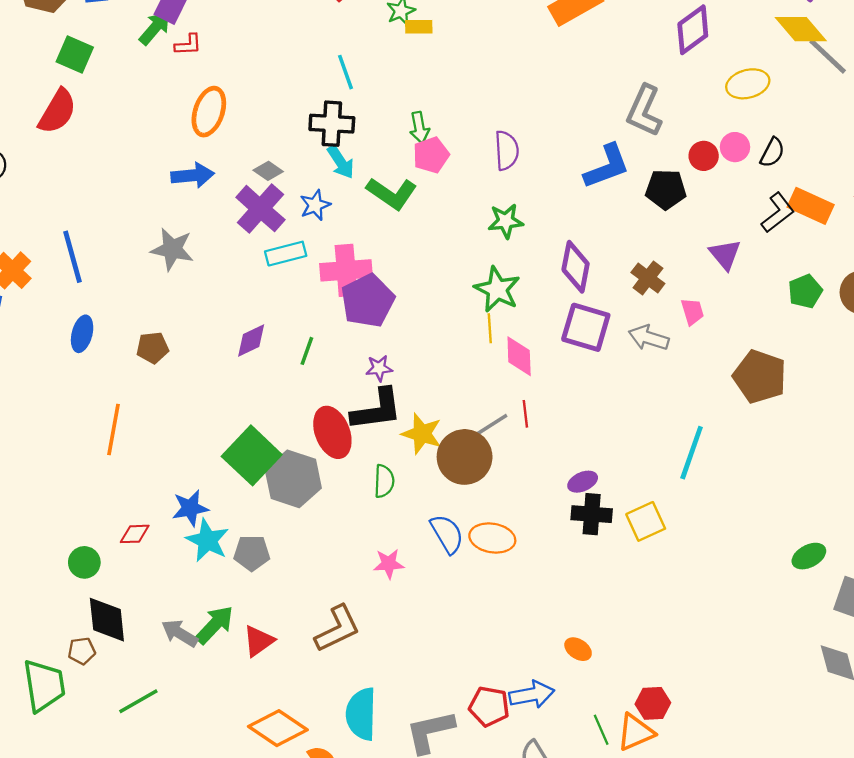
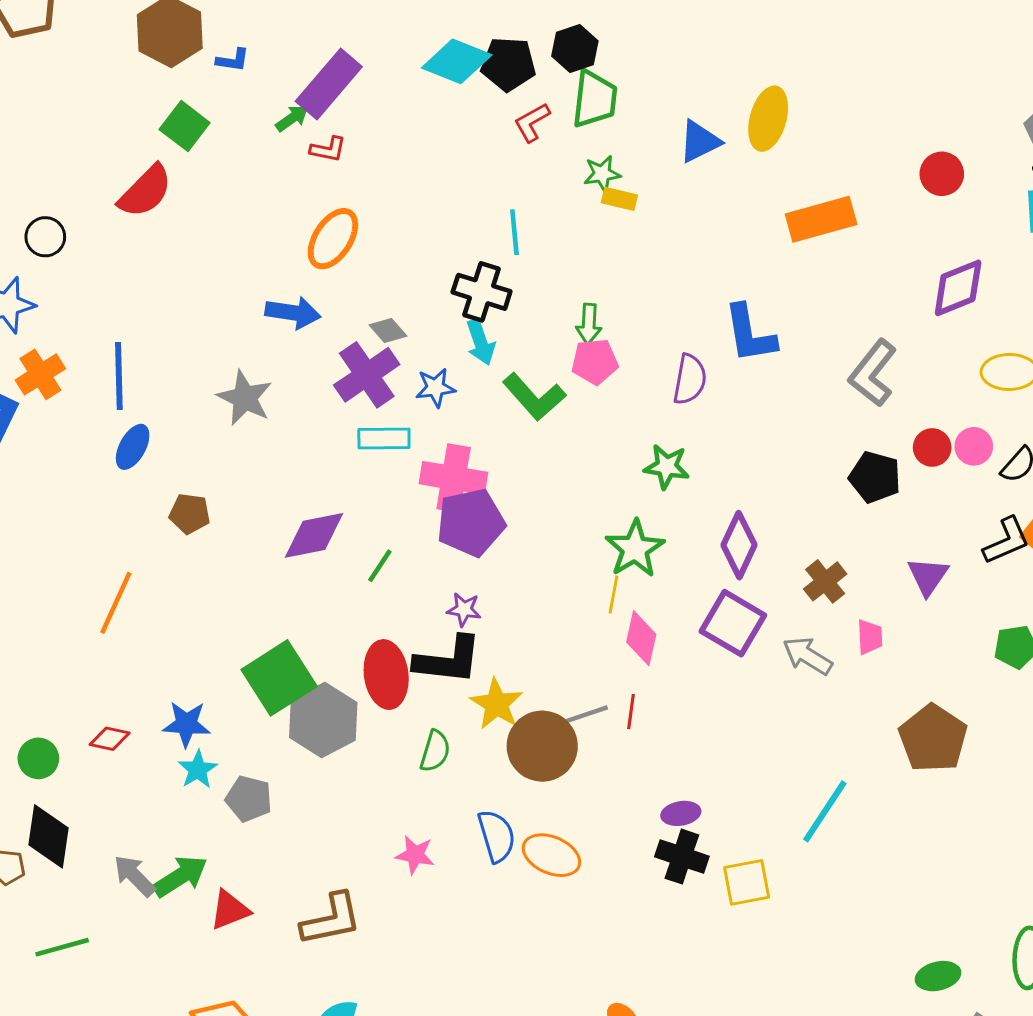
green arrow: (155, 28) -> (292, 118), size x0.7
blue L-shape: (607, 166) -> (750, 334), moved, turned 87
blue ellipse: (82, 334) -> (133, 447), moved
purple diamond: (251, 340) -> (314, 535), size x1.4
cyan star: (207, 540) -> (198, 769), size x0.7

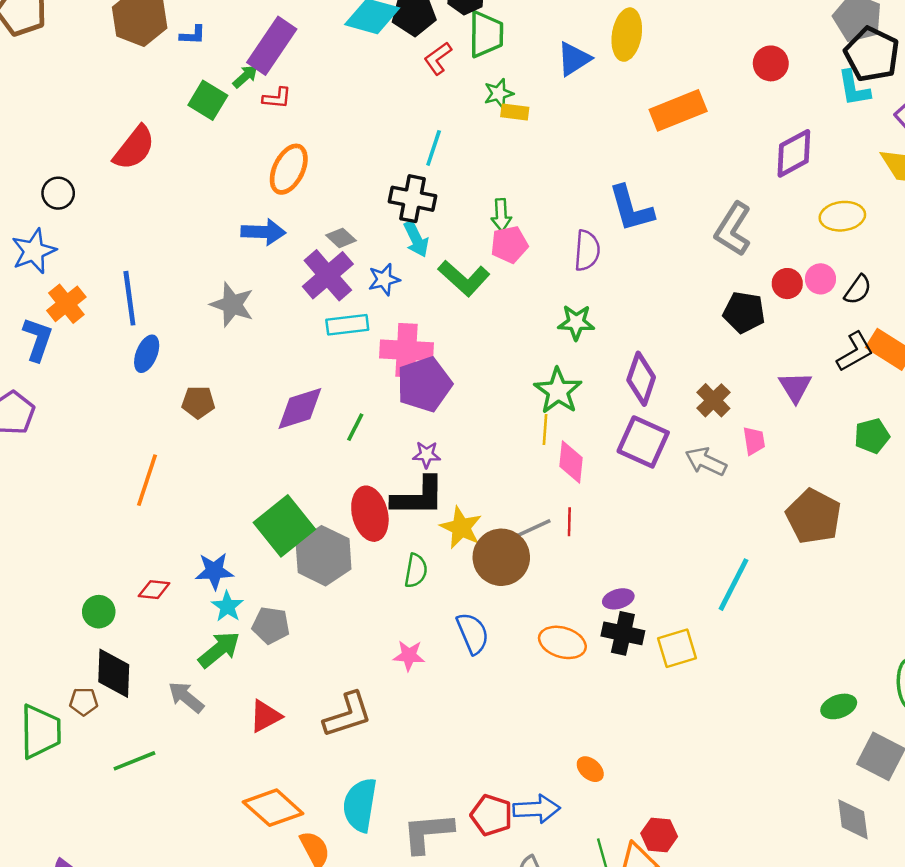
green square: (185, 126) -> (208, 100), moved
cyan line: (514, 232) -> (434, 148), turned 30
orange ellipse: (551, 855) -> (562, 642), moved
green arrow: (180, 876) -> (219, 650), moved

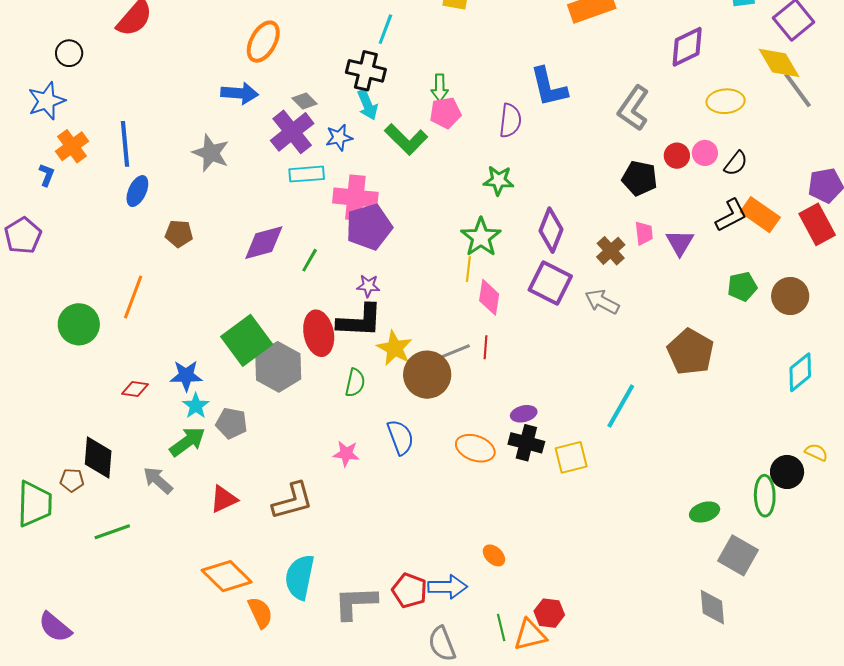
blue L-shape: (38, 339) -> (47, 175), size x0.6
pink trapezoid: (754, 441) -> (644, 233), moved
green circle: (99, 612) -> (79, 324), moved, size x1.5

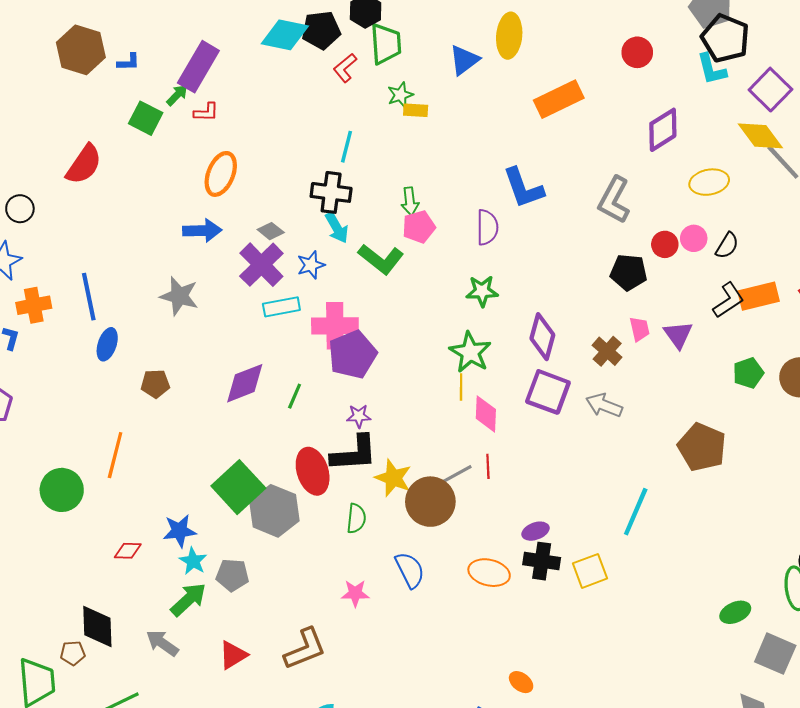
orange cross: (72, 146) -> (34, 305), turned 32
orange rectangle: (760, 215) -> (758, 296), turned -42

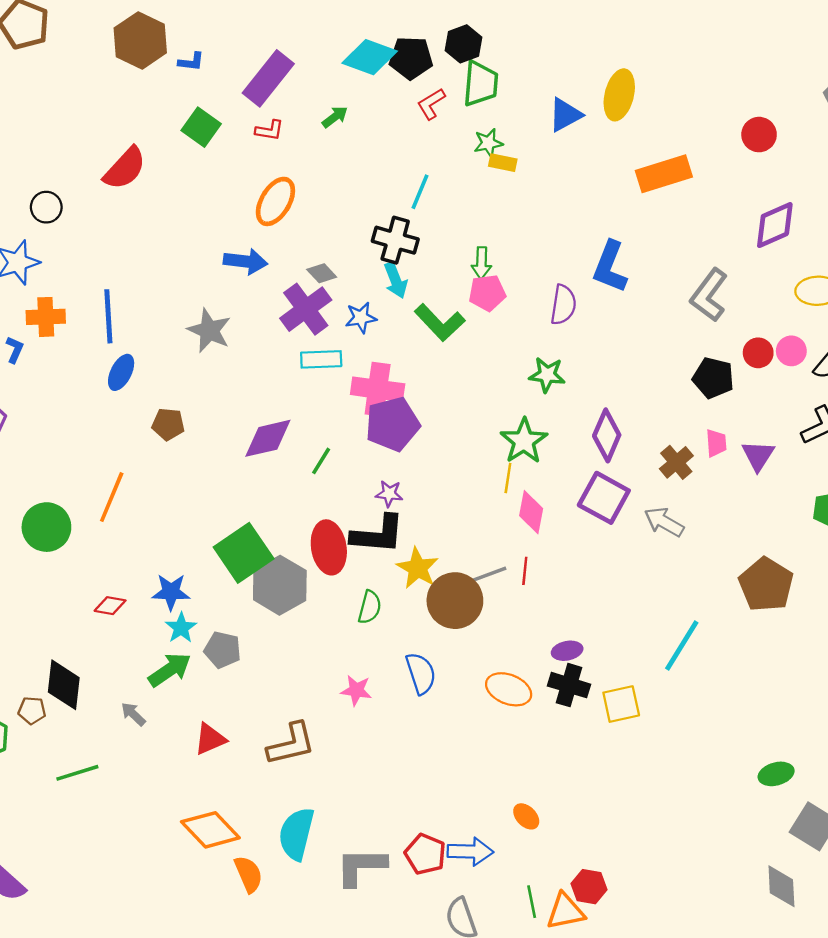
green arrow: (177, 95) -> (335, 117), moved
blue L-shape: (523, 188) -> (610, 267), turned 33
gray arrow: (162, 643) -> (133, 714), size x0.7

